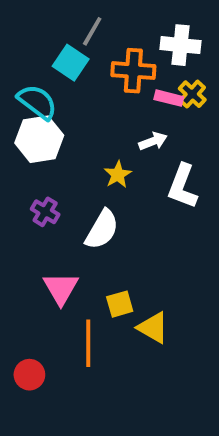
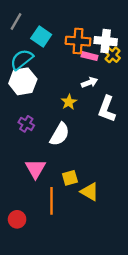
gray line: (92, 31) -> (16, 22), moved
white cross: (180, 45) -> (106, 41), moved
pink rectangle: (169, 98) -> (90, 56), moved
cyan semicircle: (37, 102) -> (22, 59), turned -75

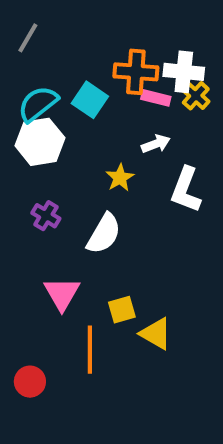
cyan square: (41, 36) -> (90, 100), moved

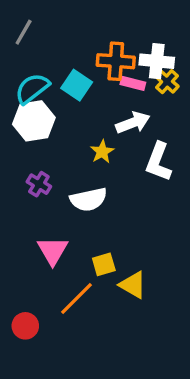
white arrow: (156, 144) -> (133, 123), size x1.4
white semicircle: (104, 234) -> (88, 199), turned 48
orange line: (90, 350) -> (77, 299), turned 45

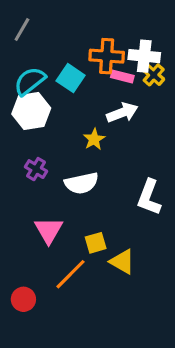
white L-shape: (158, 162) -> (149, 197), moved

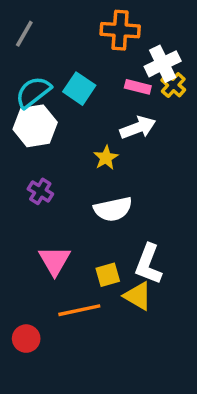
orange cross: (107, 56) -> (120, 30), moved
white cross: (144, 56) -> (163, 64), turned -32
white semicircle: (82, 183) -> (113, 209), moved
white L-shape: (149, 197) -> (148, 264), moved
orange line: (71, 274) -> (79, 310), turned 33

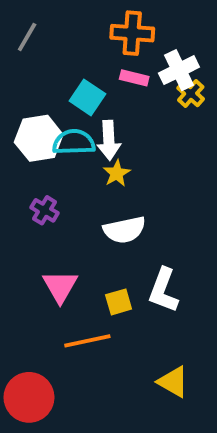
pink rectangle: (138, 87) -> (134, 78), moved
cyan semicircle: (33, 92) -> (74, 142), moved, turned 36
white arrow: (138, 128) -> (109, 140), moved, turned 108
yellow triangle: (138, 296) -> (173, 382), moved
red circle: (26, 339) -> (29, 397), moved, size x1.6

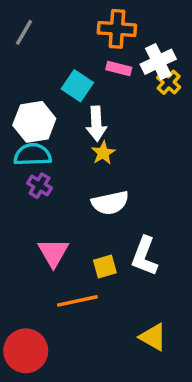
cyan semicircle: (74, 142) -> (33, 155), moved

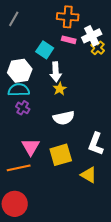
white L-shape: (145, 256) -> (96, 144), moved
yellow square: (105, 266) -> (61, 155), size x1.6
orange line: (77, 301) -> (19, 168), moved
yellow triangle: (153, 337) -> (89, 175), moved

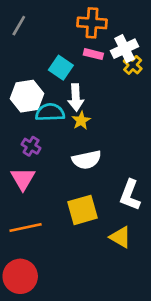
cyan semicircle: (19, 90) -> (50, 112), moved
pink triangle: (31, 147) -> (23, 179), moved

